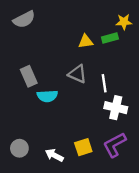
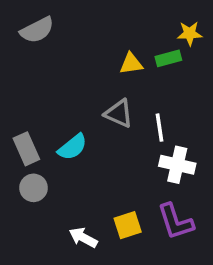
gray rectangle: (29, 76) -> (26, 149), moved
cyan semicircle: (47, 96) -> (73, 147), turned -36
purple L-shape: (115, 145) -> (175, 222), turned -80
gray circle: (19, 148) -> (34, 188), moved

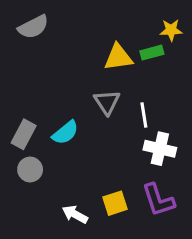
yellow triangle: (131, 64) -> (118, 57), size x1.4
gray triangle: (119, 113) -> (107, 102), turned 32
gray rectangle: (26, 149) -> (24, 134), turned 52

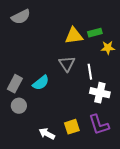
yellow star: (171, 30) -> (108, 48), moved

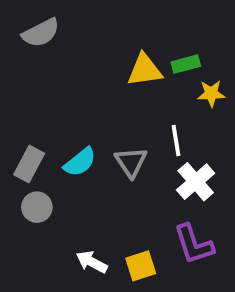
gray triangle: (67, 64) -> (131, 162), moved
white cross: (100, 93) -> (196, 182), turned 36
yellow square: (72, 127) -> (141, 266), moved

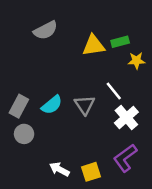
gray semicircle: (41, 33) -> (45, 30), moved
white line: (176, 141) -> (114, 91), turned -30
purple L-shape: (194, 244) -> (125, 158), turned 72

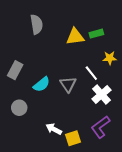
gray semicircle: (45, 30) -> (36, 24), turned -72
yellow star: (136, 61) -> (110, 58), moved
gray rectangle: (19, 106) -> (15, 70), moved
white arrow: (59, 169) -> (54, 129), moved

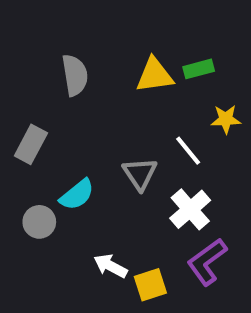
gray semicircle: (36, 24) -> (75, 75), moved
cyan semicircle: (42, 84) -> (77, 195), moved
white cross: (102, 94) -> (190, 209), moved

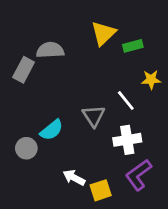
gray semicircle: (75, 75) -> (50, 50), turned -84
yellow triangle: (155, 75) -> (103, 33), moved, turned -36
gray rectangle: (31, 144) -> (24, 70), moved
white cross: (190, 209) -> (127, 140), turned 32

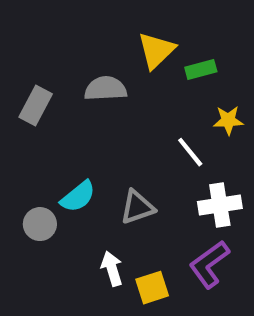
gray semicircle: (50, 50) -> (106, 89), moved
gray triangle: (94, 116) -> (137, 207), moved, turned 45
white cross: (127, 140) -> (220, 205), moved
white arrow: (74, 178) -> (112, 269), turned 45

